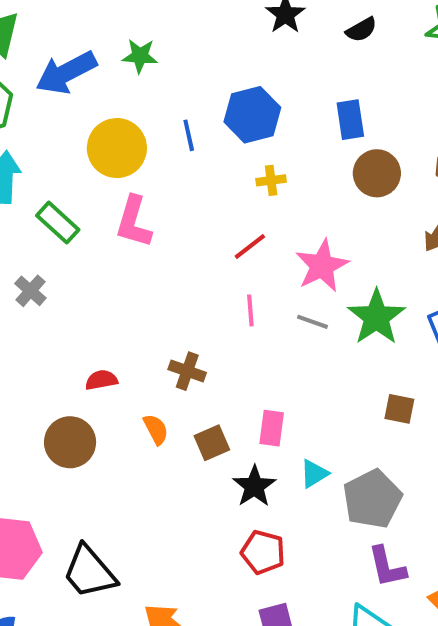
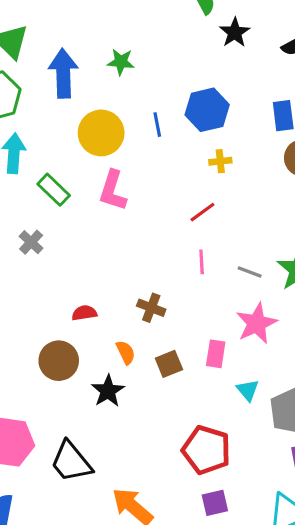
blue arrow: (66, 73) -> (63, 73), turned 114
pink star: (322, 266) -> (257, 323), moved
cyan triangle: (314, 474) -> (248, 390), turned -40
black star: (254, 486) -> (108, 391), moved
red pentagon: (263, 552) -> (206, 450), size x1.4

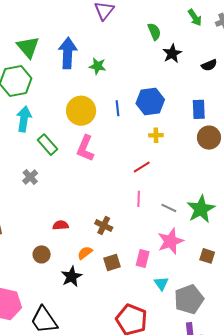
blue arrow: (63, 73) -> (68, 53), moved
orange semicircle: (126, 352) -> (85, 253), turned -105
brown circle: (59, 361) -> (42, 254), size x0.7

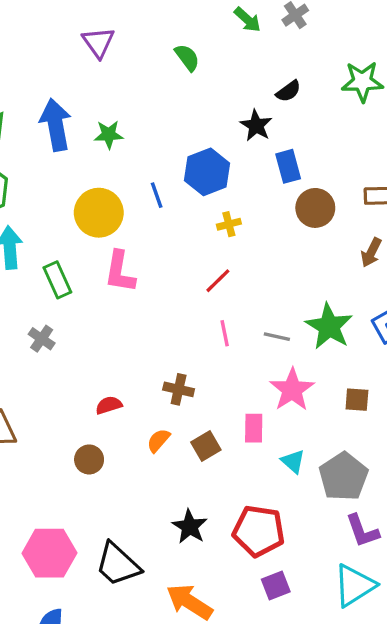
black star: (172, 53) -> (256, 125), moved
green rectangle: (47, 145) -> (57, 280), turned 30
black star: (71, 277) -> (190, 527), moved

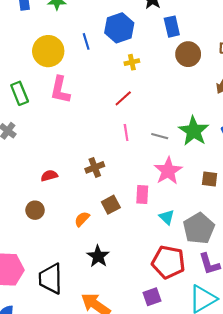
brown cross: (179, 389) -> (95, 167), turned -36
orange semicircle: (158, 440) -> (82, 219), moved
red pentagon: (259, 531) -> (168, 262), moved
black trapezoid: (118, 564) -> (51, 279), turned 44

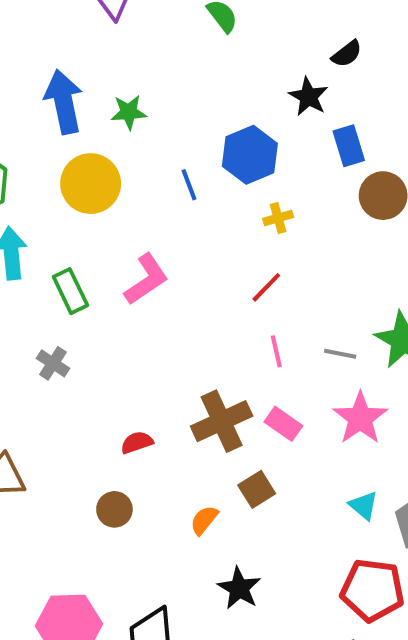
yellow circle: (48, 51) -> (91, 184), moved
pink L-shape: (60, 90) -> (146, 279), turned -132
brown cross: (95, 167) -> (222, 421), size x1.6
pink rectangle: (142, 195) -> (283, 424), moved, turned -54

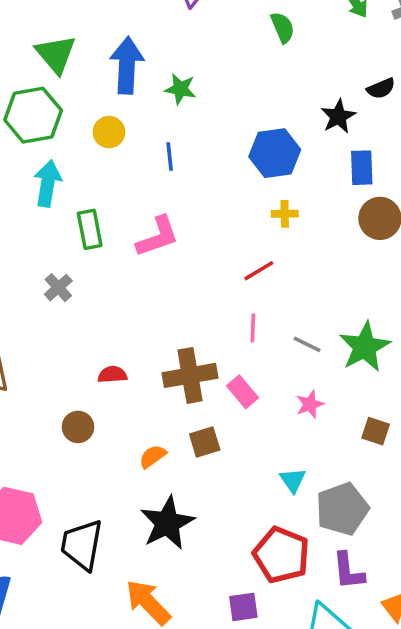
yellow circle: (91, 184) -> (109, 132), moved, size x0.6
blue line: (189, 185) -> (170, 157), moved
pink star: (360, 418) -> (310, 404), size x0.6
black star: (239, 588) -> (167, 523), size x1.4

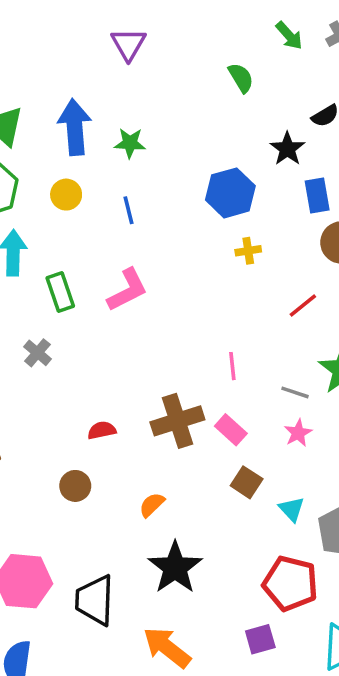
green semicircle: (283, 27) -> (241, 78), moved
red line: (259, 271) -> (303, 306), moved
gray line: (307, 344) -> (295, 392), moved
brown square: (205, 442) -> (247, 482), moved, turned -32

